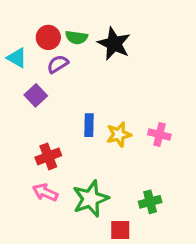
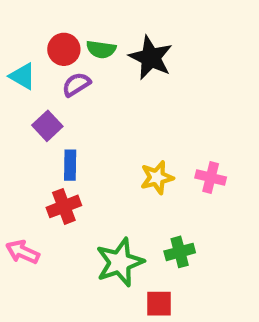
blue rectangle: (89, 125) -> (70, 165), moved
pink arrow: (45, 192) -> (23, 252), moved
green cross: (150, 202) -> (180, 252), moved

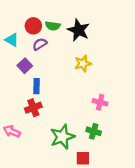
yellow star: (157, 177) -> (83, 64), moved
pink cross: (211, 177) -> (100, 102), moved
green cross: (180, 252) -> (94, 131), turned 32

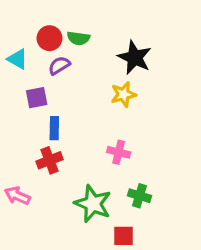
black star: (79, 30) -> (135, 57), moved
purple square: (25, 66) -> (37, 98), turned 32
pink cross: (100, 102) -> (119, 152), moved
green star: (62, 137) -> (93, 204), turned -30

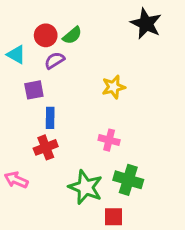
green semicircle: (78, 38) -> (72, 35), turned -48
black star: (135, 57) -> (146, 24), moved
green cross: (139, 196) -> (128, 180), size x1.4

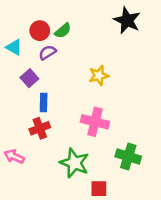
purple square: (34, 90) -> (29, 78), turned -30
pink cross: (109, 140) -> (95, 122), size x1.5
green cross: (128, 180) -> (128, 156), moved

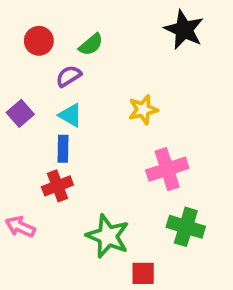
red circle: (40, 31) -> (39, 41), moved
cyan triangle: (14, 47) -> (70, 115), moved
purple square: (29, 78) -> (20, 113), moved
pink cross: (95, 122) -> (167, 169), moved, turned -32

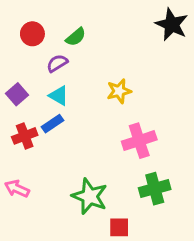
black star: (184, 30) -> (172, 25), moved
blue rectangle: (63, 149) -> (53, 124), turned 55
red cross: (57, 186) -> (25, 136), moved
green cross: (186, 227) -> (155, 189), turned -32

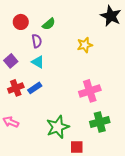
purple semicircle: (57, 63) -> (37, 41), turned 112
yellow star: (119, 91) -> (85, 45), moved
blue rectangle: (53, 124) -> (35, 88), moved
green star: (90, 196) -> (58, 127), turned 30

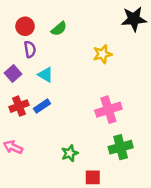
black star: (111, 16) -> (134, 19), turned -30
purple semicircle: (37, 41) -> (30, 49), moved
green star: (58, 127) -> (70, 153), size x0.6

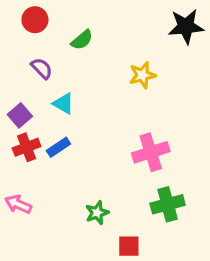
red circle: (25, 26) -> (35, 20), moved
purple semicircle: (30, 49) -> (42, 68), turned -35
purple square: (13, 73) -> (20, 115), moved

